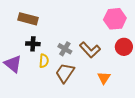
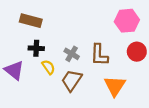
brown L-shape: (90, 50) -> (99, 55), turned 45
yellow semicircle: (44, 61) -> (48, 67), turned -40
orange triangle: (104, 78) -> (115, 86), size x1.5

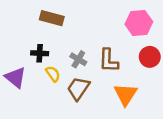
brown rectangle: (31, 21) -> (52, 18), moved

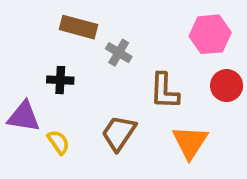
gray cross: (78, 59) -> (119, 53), moved
yellow semicircle: (53, 74) -> (58, 142), moved
purple triangle: (15, 77) -> (24, 117), turned -30

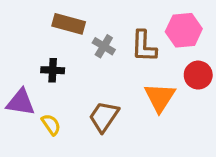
brown L-shape: (164, 91) -> (144, 46), moved
orange triangle: (190, 142) -> (160, 97), moved

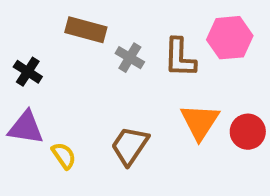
black cross: (53, 70) -> (28, 72), moved, turned 30
red circle: (198, 75) -> (248, 132), moved

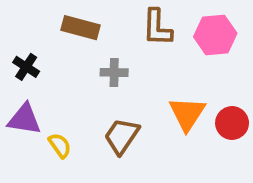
gray cross: (130, 58) -> (114, 72), moved, turned -30
brown L-shape: (180, 58) -> (157, 28), moved

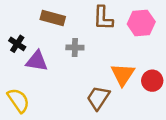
purple triangle: (24, 119) -> (37, 61), moved
brown trapezoid: (122, 136) -> (98, 98), moved
yellow semicircle: (60, 145) -> (18, 100), moved, size x1.5

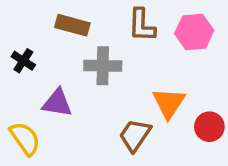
gray cross: (75, 48) -> (103, 66), size x1.5
purple triangle: (37, 61) -> (57, 103), moved
red circle: (152, 81) -> (209, 127), moved

